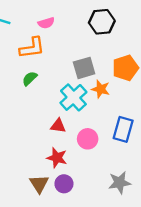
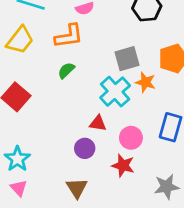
red star: (57, 158) -> (123, 166), moved
purple circle: (64, 184) -> (85, 148), moved

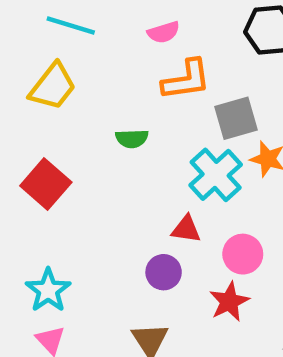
orange L-shape: (69, 36) -> (186, 80), moved
green semicircle: (66, 70) -> (132, 139), turned -138
red star: (123, 166) -> (229, 302), turned 30

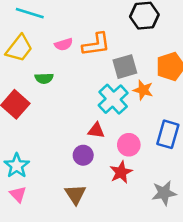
pink semicircle: (164, 32) -> (64, 44), moved
green semicircle: (132, 139) -> (44, 78), moved

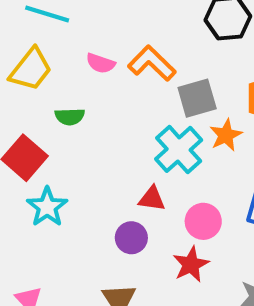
pink semicircle: (64, 44) -> (101, 63), turned 36
orange L-shape: (96, 44) -> (152, 63), turned -128
orange star: (143, 90) -> (226, 135), turned 30
cyan star: (17, 166) -> (47, 207), moved

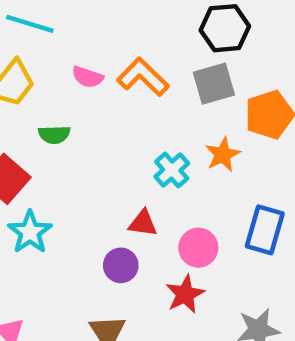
gray square: (197, 98) -> (214, 84), moved
cyan cross: (179, 149) -> (172, 170), size x0.7

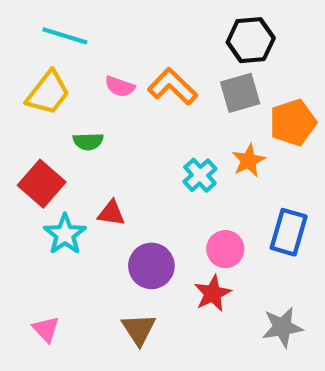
red triangle: (143, 223) -> (111, 213), moved
purple circle: (121, 265) -> (151, 266), size x1.4

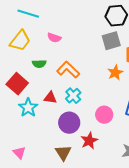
orange L-shape: (173, 87) -> (68, 70), moved
cyan cross: (200, 175) -> (73, 96), moved
red star: (213, 293) -> (89, 141), moved

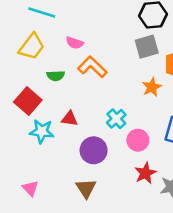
orange L-shape: (68, 70) -> (92, 67), moved
cyan cross: (73, 96) -> (116, 119), moved
cyan star: (28, 108) -> (42, 131), turned -30
red star: (89, 141) -> (145, 173), moved

